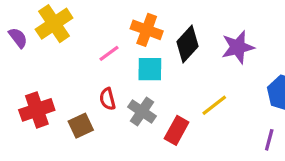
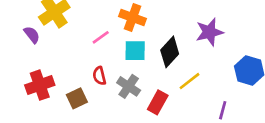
purple semicircle: (18, 38) -> (32, 35), moved
black diamond: (188, 44) -> (170, 52), moved
purple line: (269, 140) -> (223, 110), moved

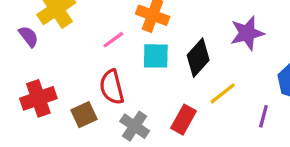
red semicircle: (99, 76) -> (112, 87), size x1.5
gray cross: (129, 86) -> (135, 126), moved
purple line: (223, 110) -> (263, 116), moved

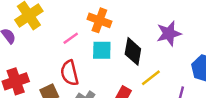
black diamond: (198, 58) -> (133, 51), turned -32

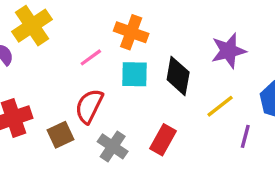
red semicircle: (70, 73) -> (89, 106), turned 40
yellow line: (151, 78) -> (220, 106), moved

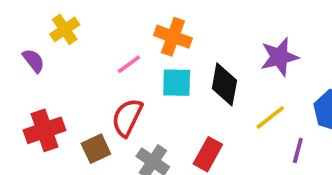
yellow cross: (32, 26) -> (65, 29), size x0.7

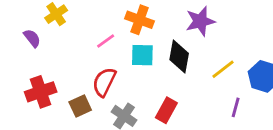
purple star: (279, 57) -> (200, 21), moved
yellow line: (270, 117) -> (223, 69), moved

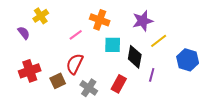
cyan square: (142, 55) -> (113, 45), moved
black diamond: (179, 57) -> (135, 57), moved
yellow line: (223, 69) -> (159, 41), moved
purple line: (236, 107) -> (152, 75), moved

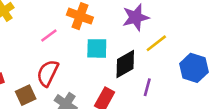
black diamond: (135, 57) -> (125, 64), turned 50

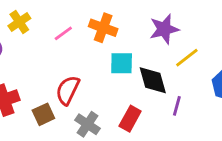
pink line: (49, 36) -> (63, 33), moved
black diamond: (125, 64) -> (153, 80), turned -76

